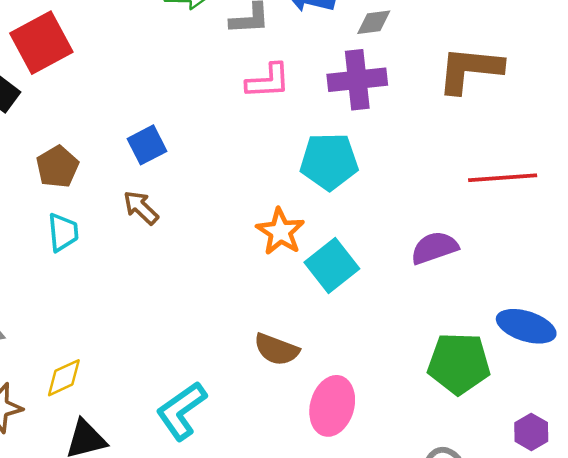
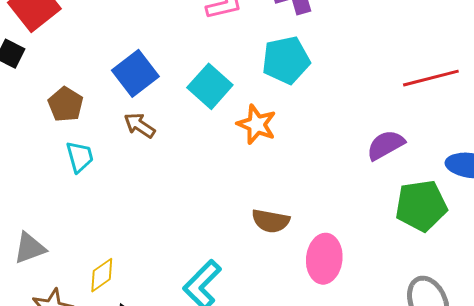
blue square: (147, 145) -> (135, 73), size x1.4
red line: (503, 178) -> (431, 78), moved
purple semicircle: (434, 248) -> (386, 145), moved
cyan square: (332, 265) -> (210, 86), moved

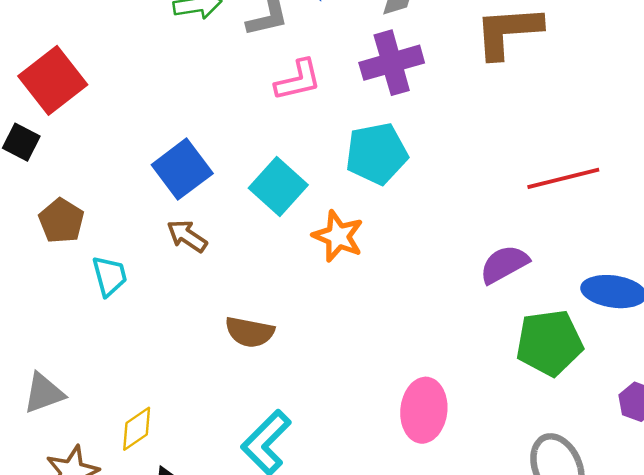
brown pentagon: (66, 104) -> (61, 221), moved
brown semicircle: (271, 221) -> (250, 332), moved

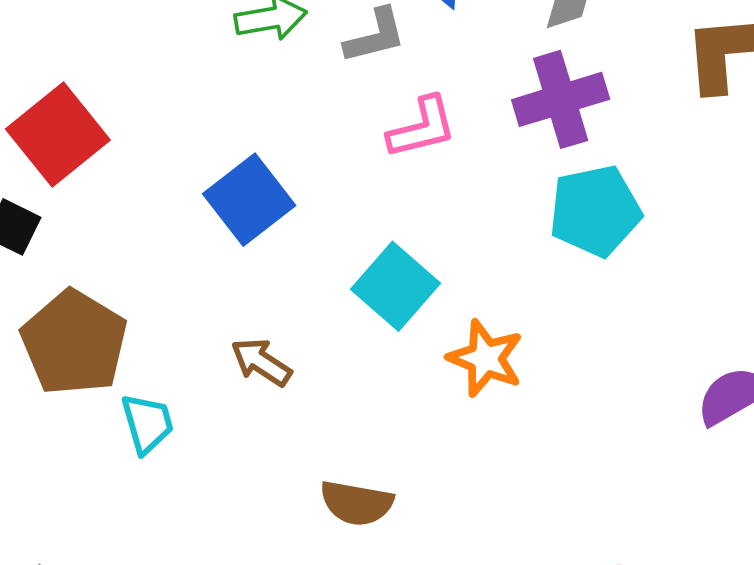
cyan pentagon: (377, 154) -> (595, 211), moved
blue square: (182, 169) -> (249, 200), moved
brown pentagon: (61, 221) -> (74, 343), size x1.6

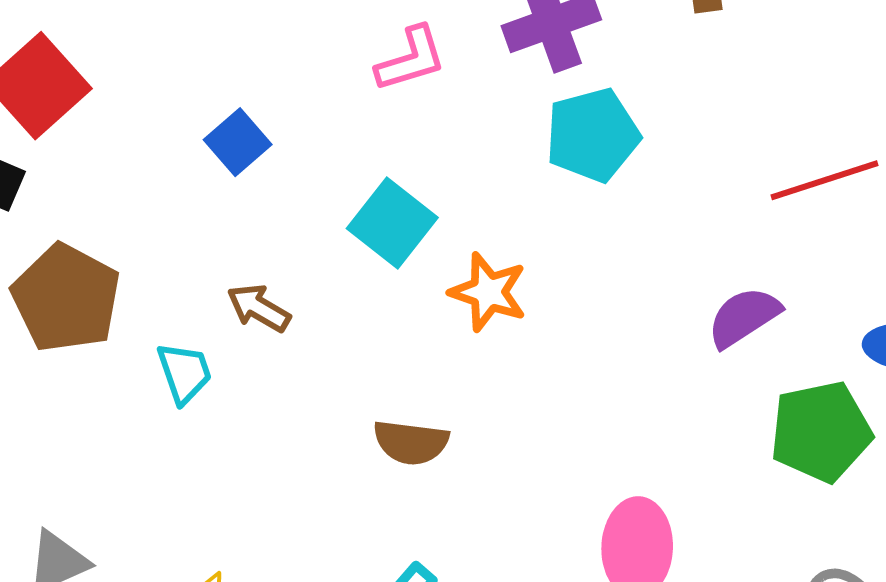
blue square: (249, 200) -> (238, 142), size x0.7
cyan trapezoid: (147, 423) -> (184, 373), moved
brown semicircle: (357, 503) -> (411, 442), moved

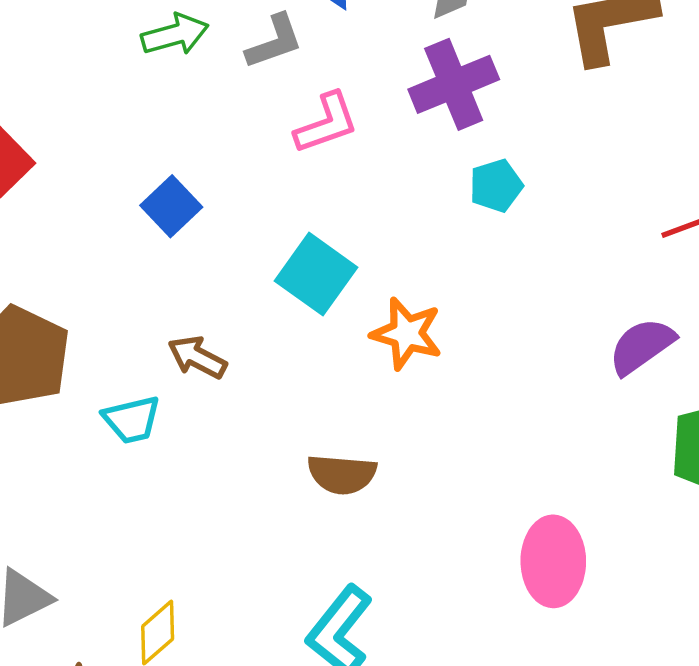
cyan pentagon: (593, 135) -> (496, 186), size x0.6
cyan trapezoid: (184, 373) -> (132, 420), turned 98

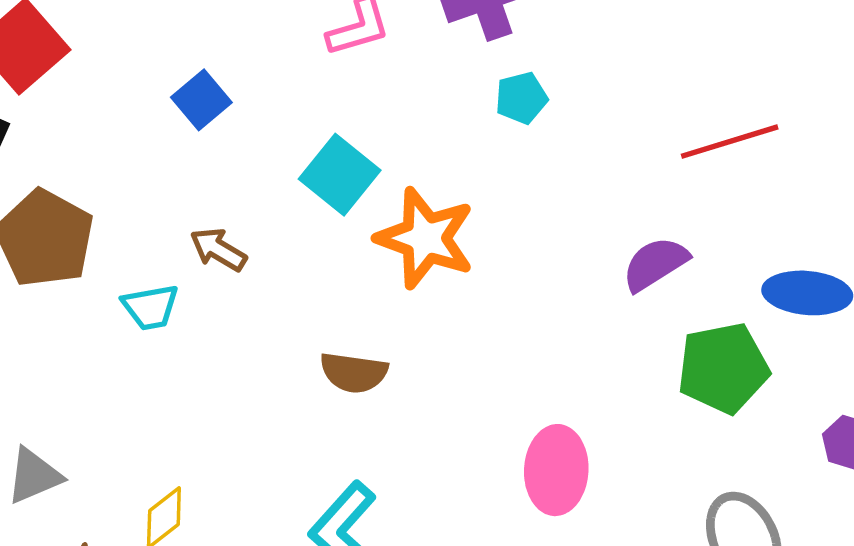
orange star: (407, 334) -> (425, 238), size x1.4

